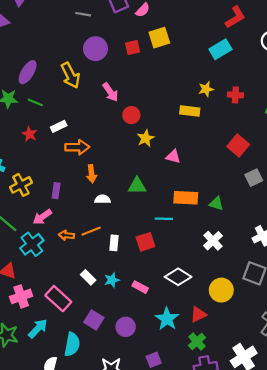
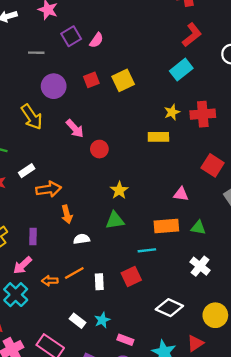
yellow square: (159, 38) -> (123, 80), moved
red cross: (235, 95) -> (203, 114), size x1.5
yellow star: (146, 138) -> (119, 190), moved
pink triangle: (173, 157) -> (181, 194), moved
pink rectangle: (140, 287) -> (125, 340), moved

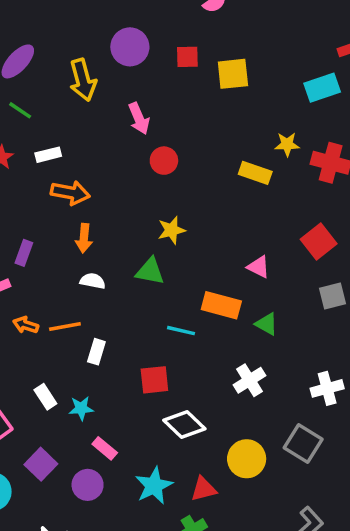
red square: (131, 276) -> (154, 380), moved

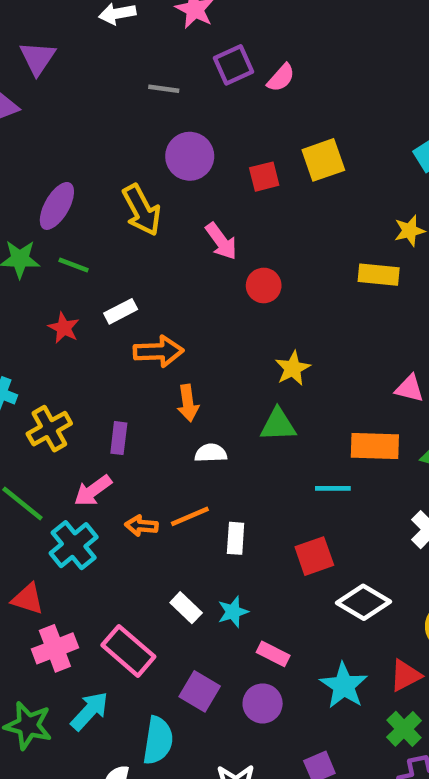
red square: (187, 57) -> (264, 177), moved

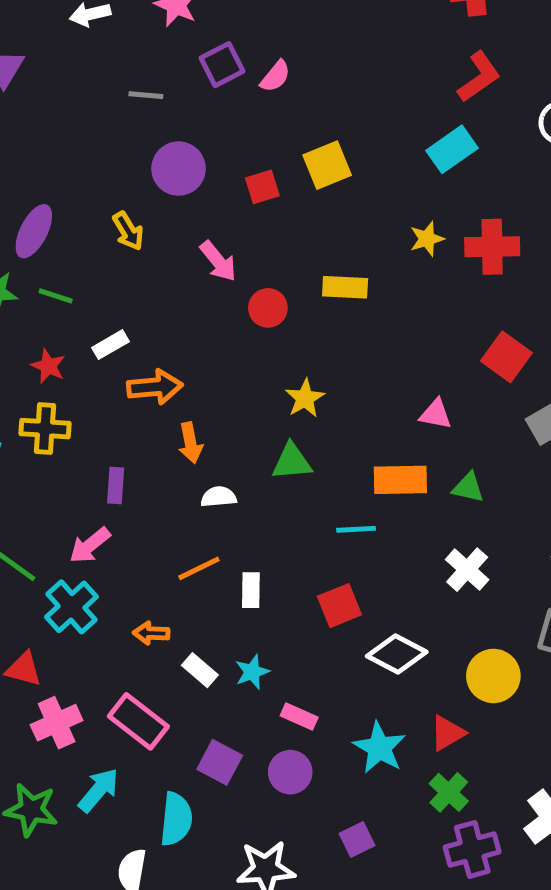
yellow arrow: (142, 210) -> (128, 231), size x0.7
yellow rectangle: (379, 275) -> (345, 287), moved
yellow cross: (49, 429) -> (45, 429), moved, turned 36
orange arrow: (141, 526) -> (151, 633), moved

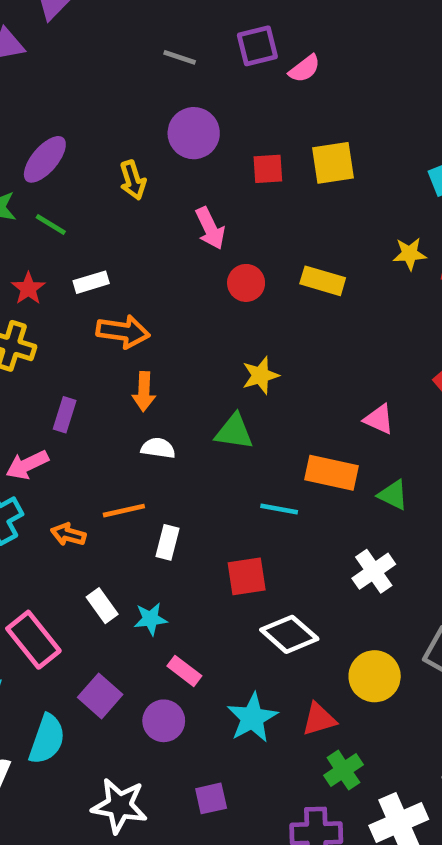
orange arrow: (151, 633) -> (68, 534), moved
green cross: (449, 792) -> (343, 770), moved

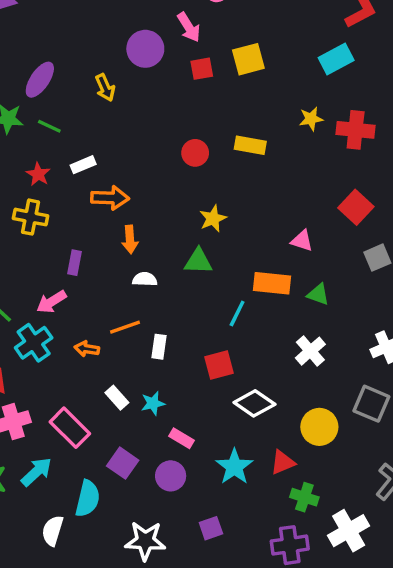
pink arrow: (210, 228) -> (189, 27), moved
cyan line: (279, 509) -> (237, 314), turned -68
green cross: (343, 770) -> (304, 497), turned -32

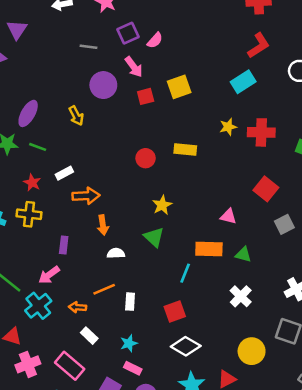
green triangle: (198, 261) -> (154, 237), turned 45
white rectangle: (117, 398) -> (89, 336), moved
white diamond: (254, 403) -> (186, 346), moved
pink rectangle: (182, 438) -> (133, 368), moved

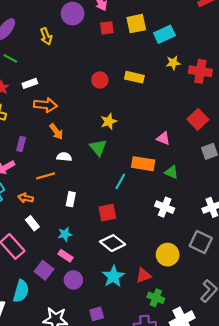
cyan rectangle: (243, 82) -> (164, 34), moved
orange arrow: (103, 225) -> (56, 132), turned -35
orange line: (104, 289) -> (46, 176), moved
white cross: (241, 296) -> (165, 207), turned -30

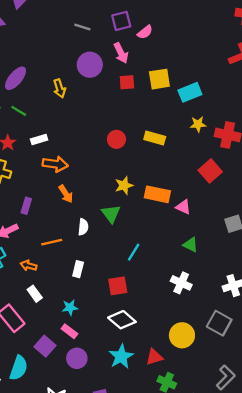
red square: (198, 119) -> (210, 171), moved
white semicircle: (64, 157) -> (83, 227), moved, turned 88
orange rectangle: (143, 164) -> (157, 194), moved

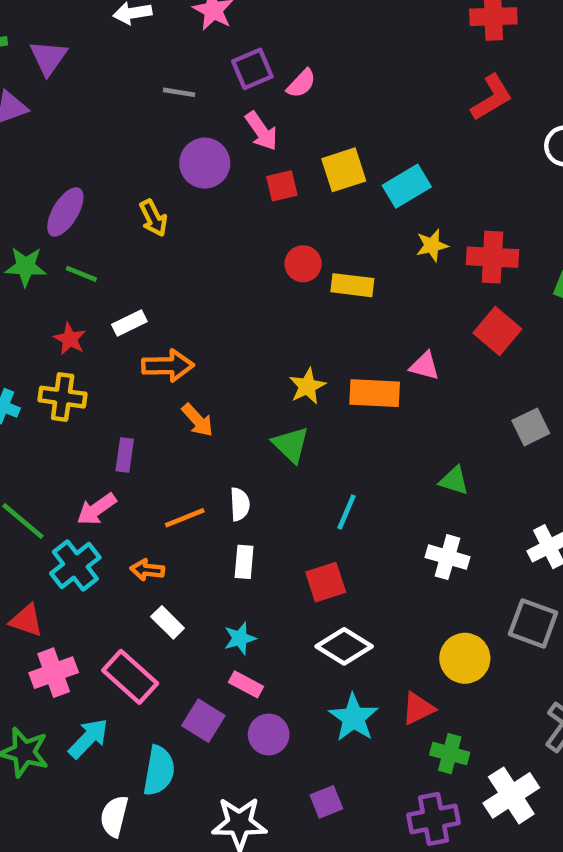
red circle: (116, 139) -> (303, 264), moved
red square: (210, 171) -> (497, 331), moved
pink triangle: (183, 207) -> (425, 366), moved
white semicircle: (83, 227) -> (240, 504), moved

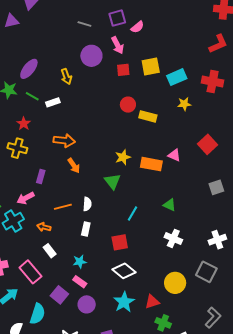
red cross: (492, 257) -> (213, 82), moved
white rectangle: (129, 323) -> (53, 102), moved
green triangle: (454, 481) -> (170, 205), moved

